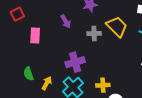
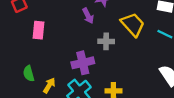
purple arrow: (66, 21) -> (88, 16), moved
gray cross: (94, 33) -> (106, 41), moved

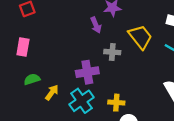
pink rectangle: (38, 30) -> (23, 47), moved
green semicircle: (29, 74) -> (32, 79), turned 84

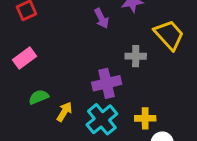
purple arrow: (96, 25) -> (101, 18), moved
pink rectangle: (23, 47) -> (25, 58), turned 48

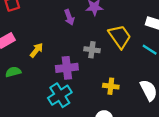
yellow arrow: (64, 112) -> (36, 50), moved
yellow cross: (145, 118) -> (111, 86), moved

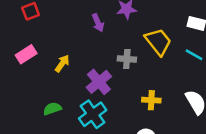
purple cross: (67, 68) -> (99, 82), turned -30
green semicircle: (13, 72) -> (52, 109), moved

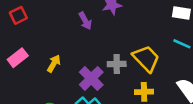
yellow trapezoid: (158, 42) -> (146, 58), moved
gray cross: (127, 59) -> (117, 64), moved

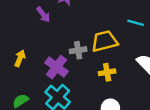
yellow trapezoid: (146, 58) -> (105, 41), turned -52

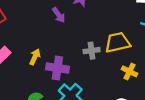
purple cross: (56, 67) -> (57, 68), moved, turned -30
yellow cross: (107, 72) -> (130, 71), moved, turned 35

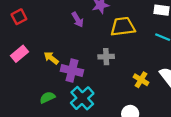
yellow trapezoid: (117, 42) -> (123, 27), moved
yellow arrow: (35, 57) -> (51, 58), turned -80

